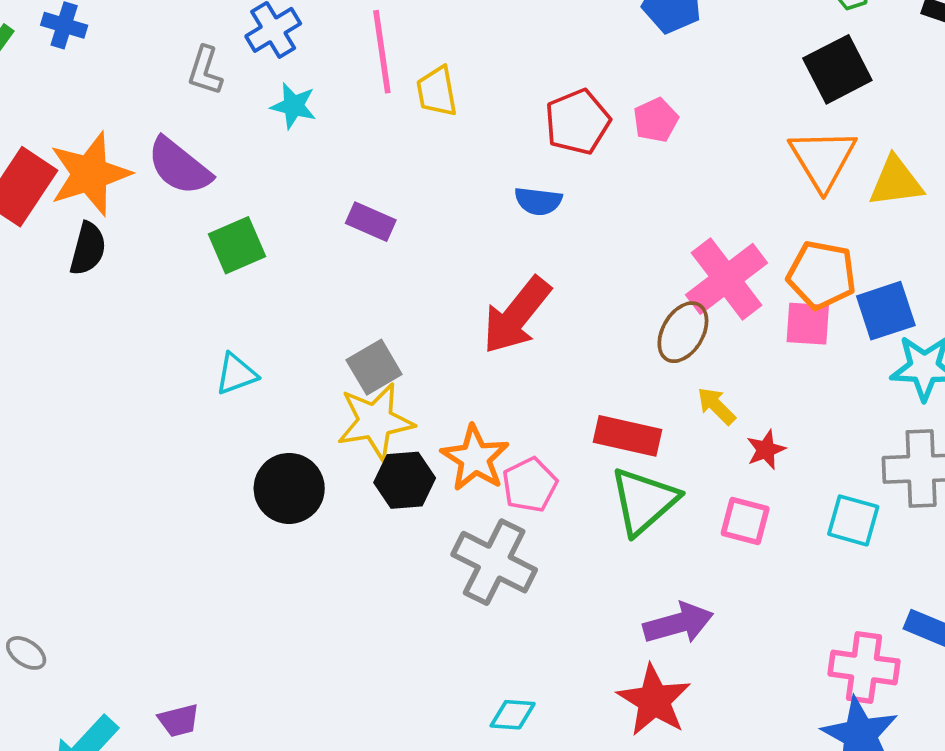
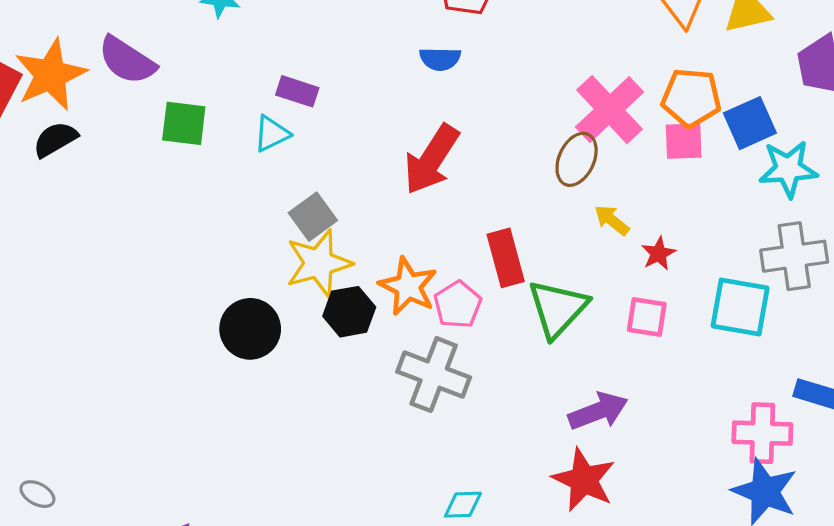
green square: (237, 245) -> (184, 123), turned 36
black semicircle: (88, 249) -> (55, 139), turned -129
cyan triangle: (236, 374) -> (272, 134), moved
red rectangle: (627, 436) -> (506, 258), moved, turned 68
cyan square: (853, 520) -> (740, 307), size x1.4

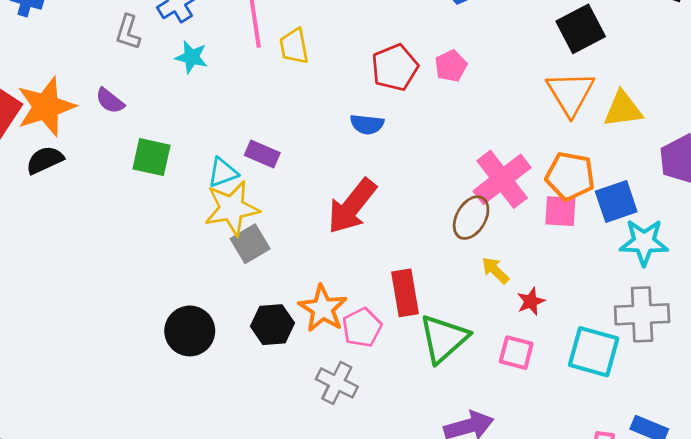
purple semicircle: (127, 60) -> (110, 101), size x0.6
purple rectangle: (297, 91) -> (262, 154), moved
yellow star: (319, 263) -> (232, 208), moved
gray cross: (434, 375) -> (337, 383), size x0.7

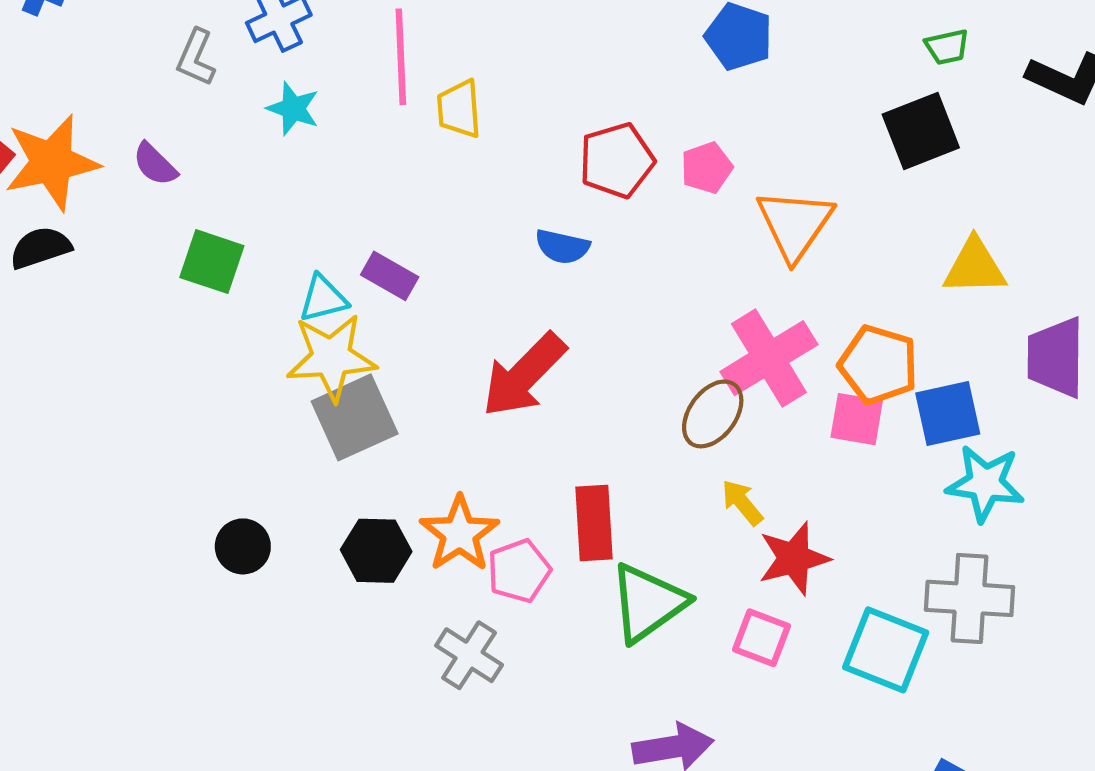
orange triangle: (570, 93) -> (795, 224), moved
gray square: (250, 244) -> (355, 417), size x1.4
red star: (531, 301) -> (794, 558), size x1.6
black circle: (190, 331) -> (243, 546), size x0.7

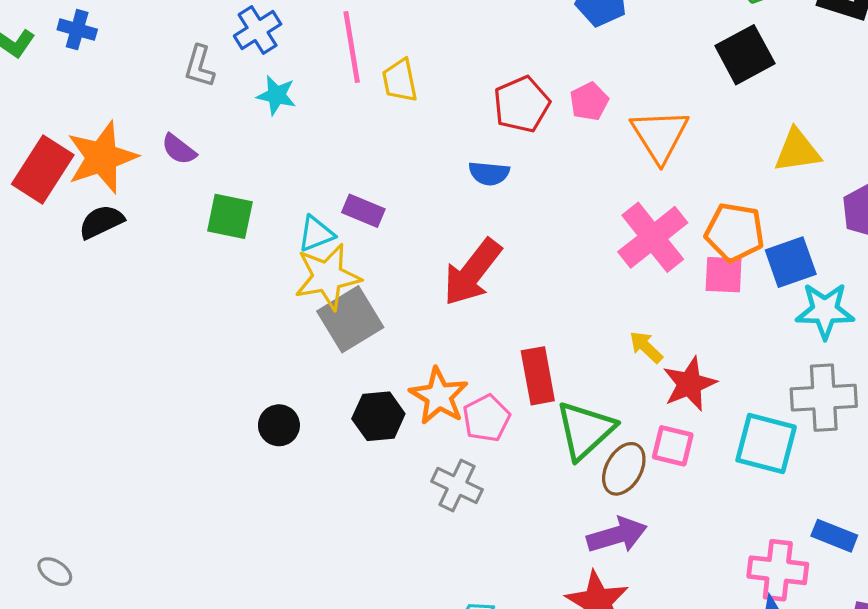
brown ellipse: (713, 414) -> (624, 469), moved

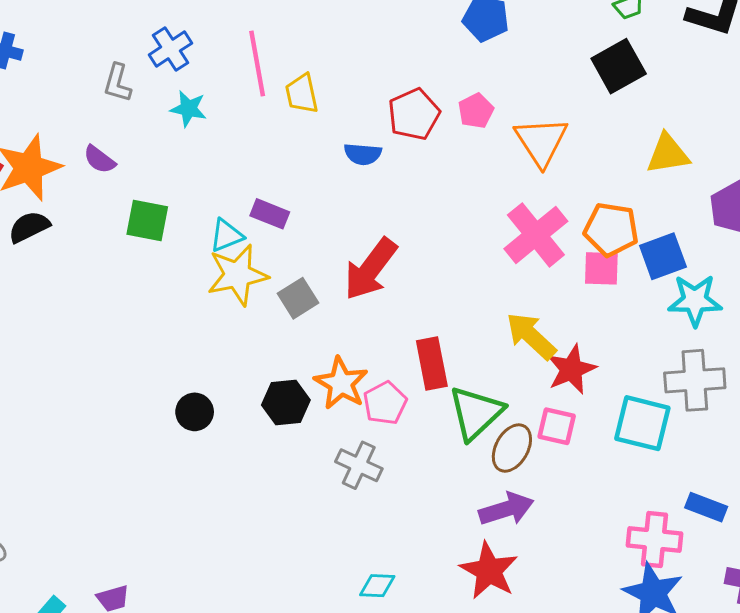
blue semicircle: (489, 173) -> (363, 154), moved
gray square: (350, 319) -> (298, 298), moved, size x0.7
yellow arrow: (646, 347) -> (531, 336), size x1.6

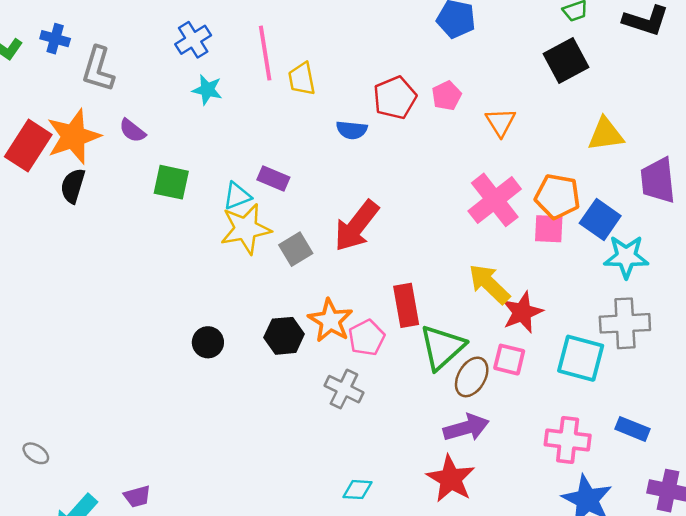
gray L-shape: (118, 83) -> (98, 69), moved, size x1.4
orange triangle: (541, 141) -> (500, 122), size x0.7
black semicircle: (29, 227) -> (73, 186), turned -48
blue square: (663, 256) -> (600, 219), turned -36
pink cross: (655, 539) -> (568, 440), moved

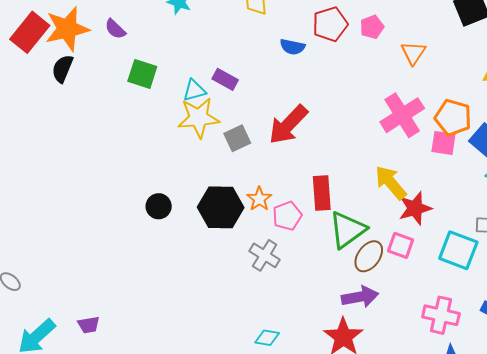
orange star: (330, 321) -> (259, 199), size x0.7
black hexagon: (284, 336) -> (221, 207), size x1.4

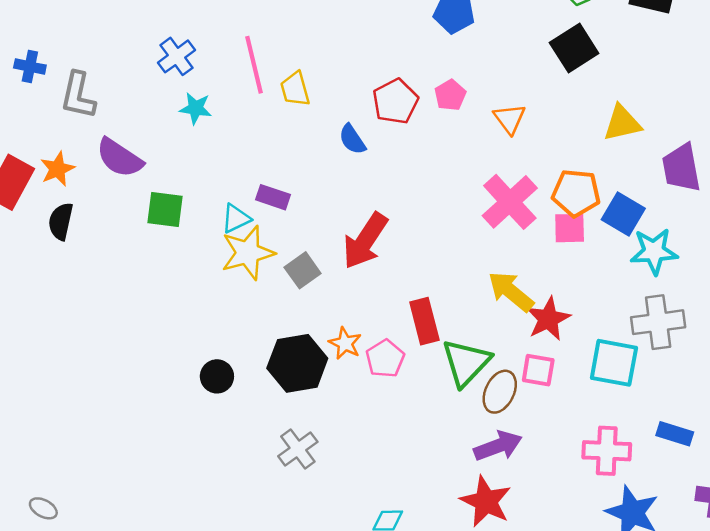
orange star: (67, 29) -> (57, 169), size x0.6
purple semicircle: (115, 29) -> (119, 158), size x1.6
blue semicircle: (292, 47) -> (352, 139), turned 55
gray cross: (265, 255) -> (298, 449), moved, turned 32

